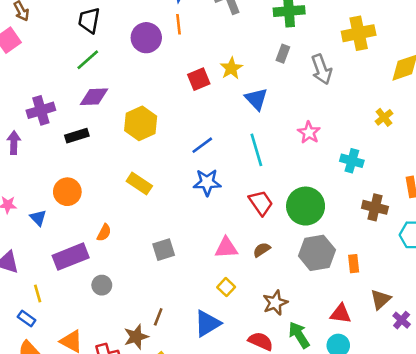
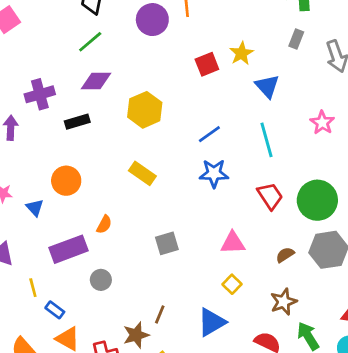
brown semicircle: (262, 250) -> (285, 255), moved
blue rectangle: (27, 319) -> (55, 310), moved

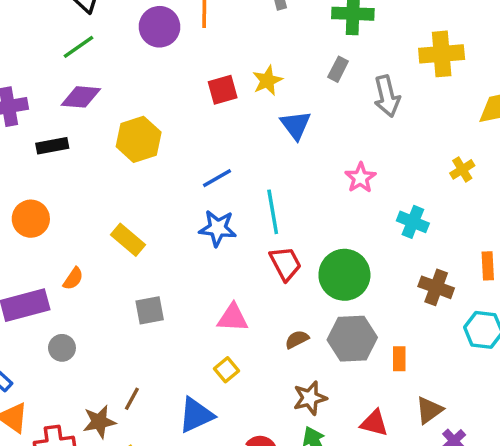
cyan line: (266, 140) -> (273, 212), moved
yellow rectangle: (142, 173) -> (128, 240), moved
brown star: (284, 302) -> (310, 398), moved

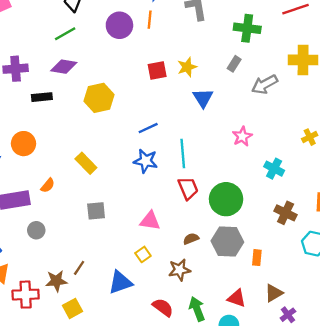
gray arrow: (387, 96) -> (265, 84), turned 70
brown star: (310, 398) -> (179, 270), moved

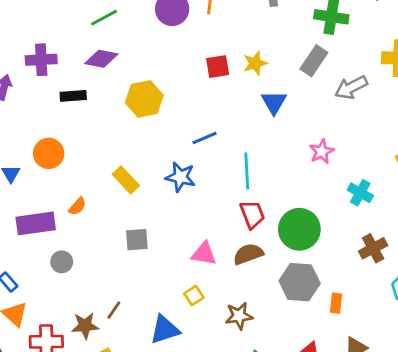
gray rectangle: (234, 64) -> (314, 61), size x1.5
blue star: (146, 161) -> (180, 177), moved
brown cross: (286, 213) -> (373, 248), turned 35
brown semicircle: (191, 239) -> (248, 254), moved, size x1.5

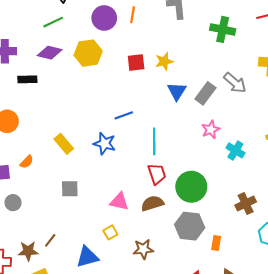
gray rectangle: (314, 61) -> (205, 93), moved
gray arrow: (351, 87) -> (235, 83), turned -115
yellow hexagon: (144, 99) -> (88, 53), moved
cyan cross: (360, 193) -> (235, 150), moved

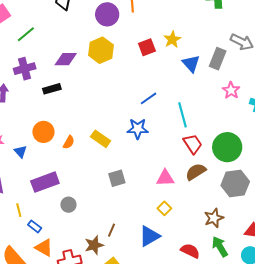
green line: (53, 22) -> (26, 34), moved
orange semicircle: (27, 162) -> (69, 142), moved
brown star: (143, 249) -> (214, 218), moved

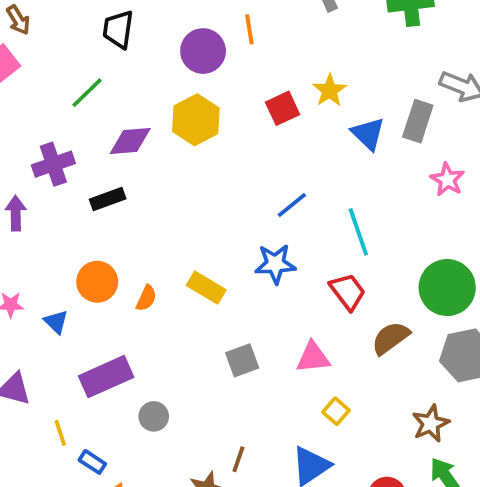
green line: (26, 34) -> (87, 93), moved
red trapezoid: (193, 144) -> (348, 292), moved
pink triangle: (165, 178) -> (313, 357), moved

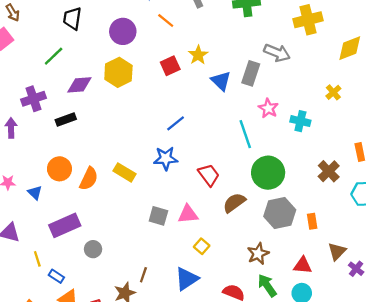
orange line: (249, 29) -> (166, 20), moved, turned -42
cyan line: (358, 232) -> (245, 134), moved
orange semicircle: (146, 298) -> (89, 179), size x1.5
gray square: (242, 360) -> (158, 216), moved, turned 36

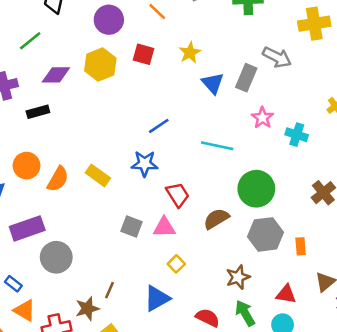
red square: (170, 66) -> (143, 54), moved, turned 36
cyan line: (245, 134) -> (217, 146), moved, turned -64
red trapezoid: (209, 175) -> (178, 195), moved
gray circle: (93, 249) -> (56, 257), size x1.6

